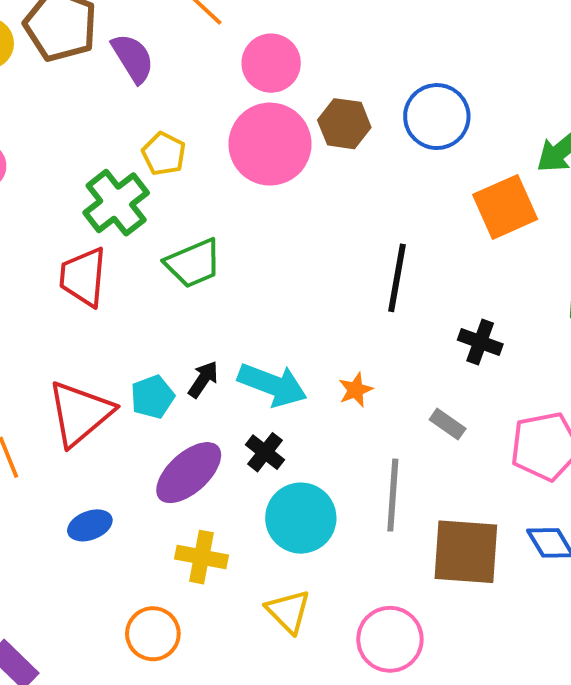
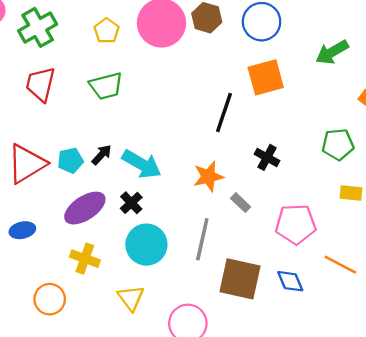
yellow pentagon: (164, 154) -> (107, 31), moved
green cross: (116, 203) -> (38, 27), moved
orange square: (505, 207) -> (266, 77), moved
orange star: (356, 390) -> (208, 177), moved, size x1.5

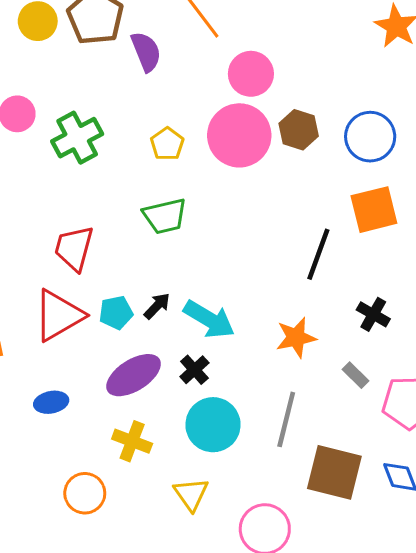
red trapezoid: (40, 84) -> (74, 248), moved
gray rectangle: (241, 203) -> (356, 375), moved

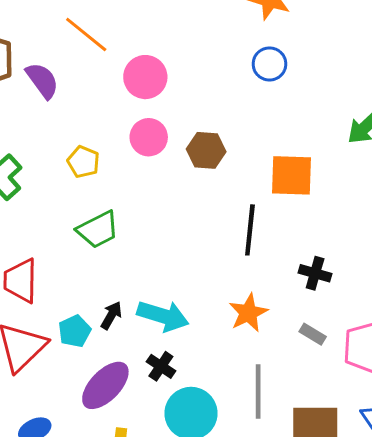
brown hexagon: (299, 130) -> (206, 150), moved
pink circle: (239, 135) -> (149, 137), size x0.6
blue circle: (370, 137) -> (269, 64), moved, size x0.7
orange square: (374, 210) -> (292, 175), turned 30

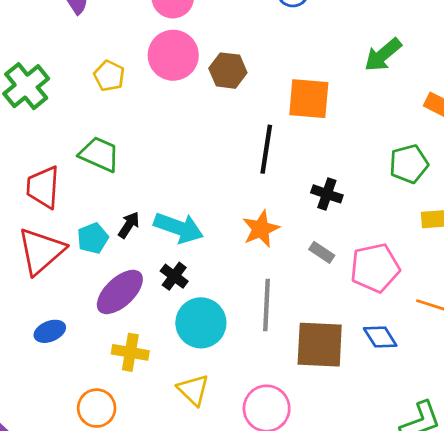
pink circle: (149, 137) -> (173, 55), size x1.4
green trapezoid: (98, 230) -> (99, 154), moved, turned -132

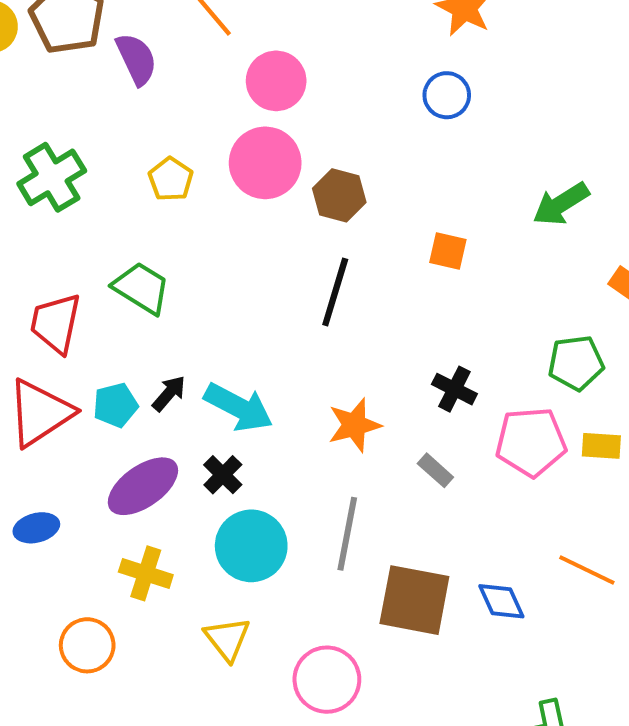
orange square: (309, 99) -> (448, 251), size x0.6
black line: (266, 149) -> (335, 292), moved
pink pentagon: (375, 268) -> (531, 442), moved

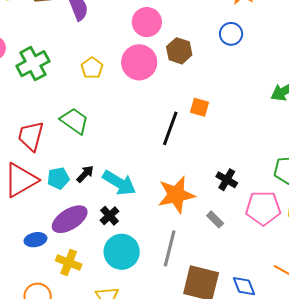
brown hexagon: (339, 195) -> (179, 51), moved
orange square: (448, 251) -> (200, 107), moved
orange star: (354, 425) -> (176, 195), size x1.4
blue ellipse: (36, 528) -> (35, 240), moved

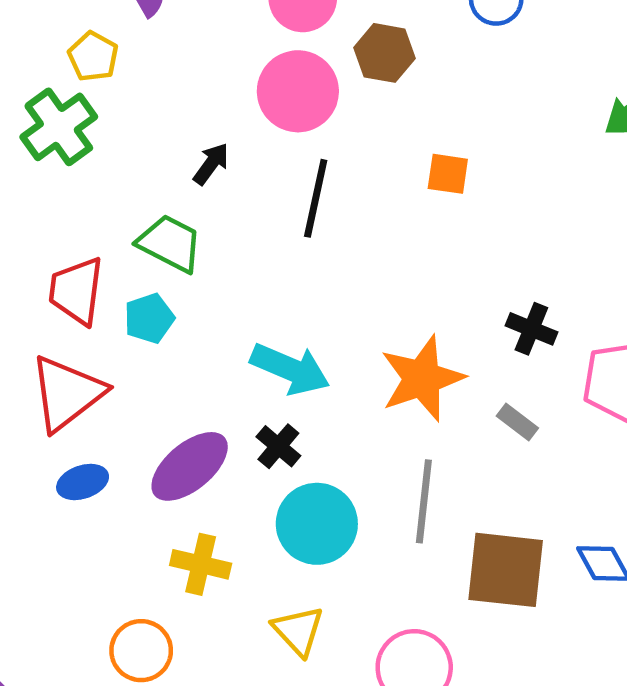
yellow pentagon: (92, 68) -> (93, 56), moved
black line: (170, 128) -> (316, 198), moved
black arrow: (85, 174) -> (211, 164), moved
cyan pentagon: (58, 178) -> (149, 318), moved
blue ellipse: (35, 240) -> (83, 482), moved

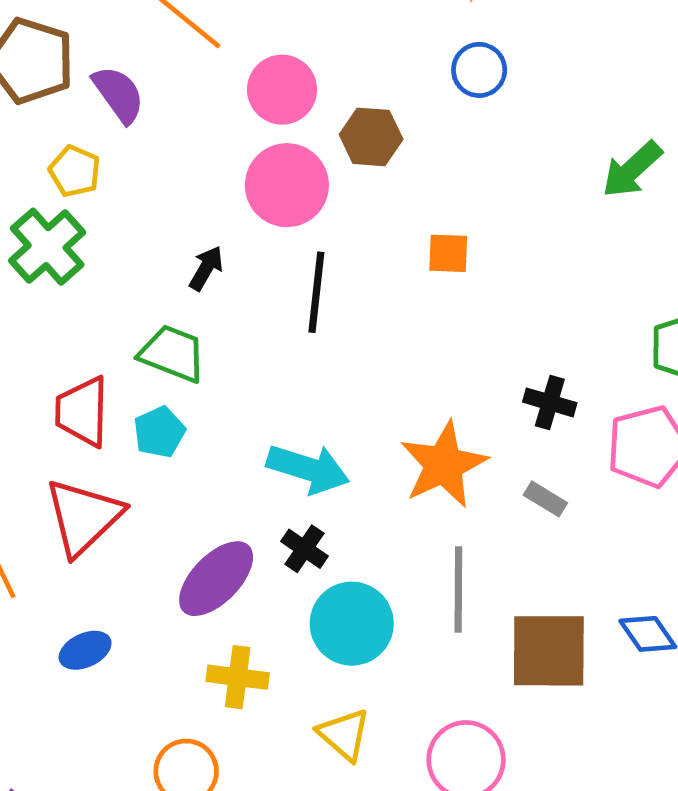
blue ellipse: (83, 482) -> (85, 650), moved

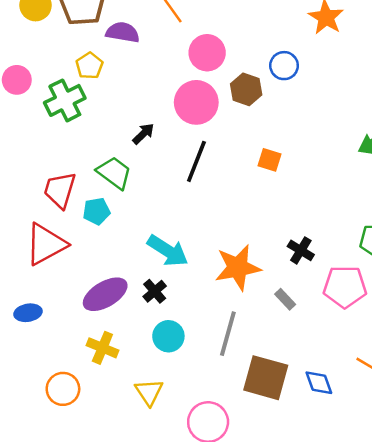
blue circle: (479, 70) -> (284, 66), moved
purple semicircle: (119, 94) -> (123, 32), turned -60
cyan circle: (352, 624) -> (168, 336), size x0.7

